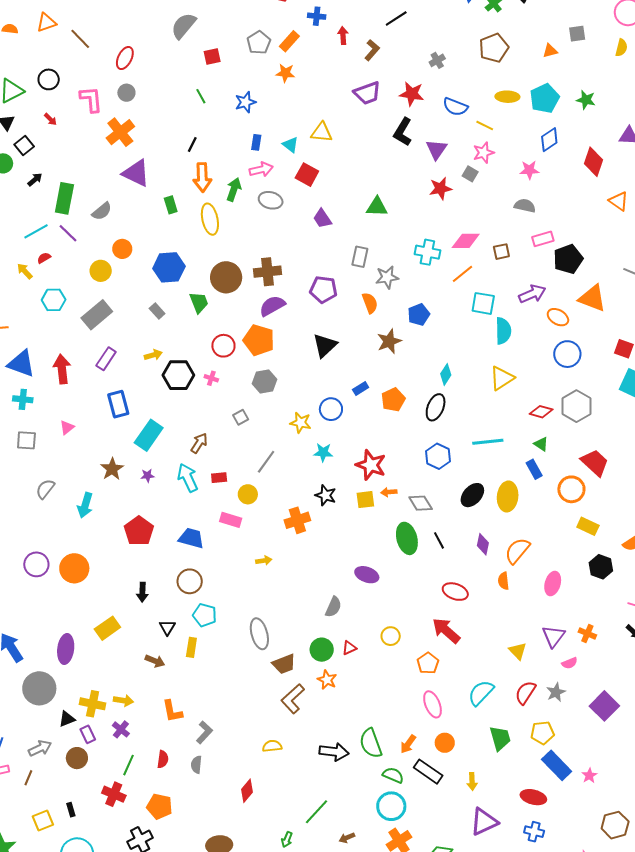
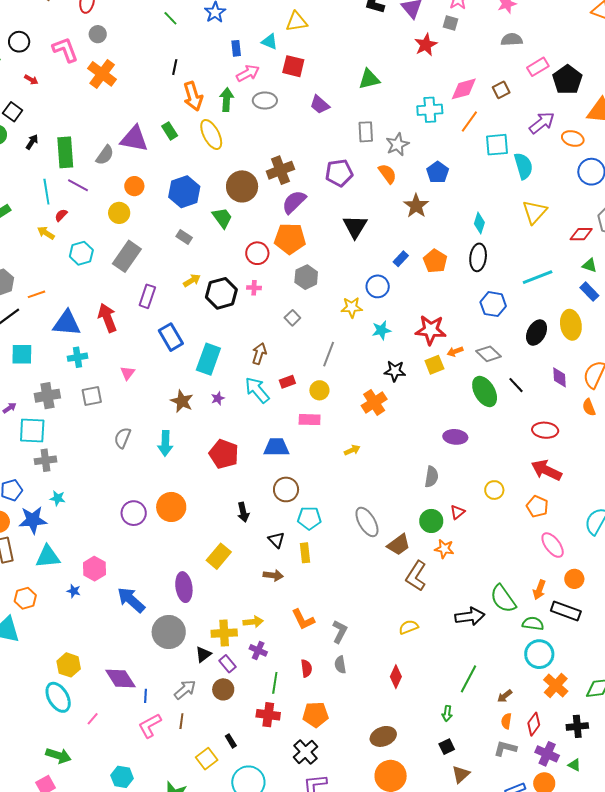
purple triangle: (136, 173) -> (134, 139), moved
cyan line: (36, 231) -> (46, 192), turned -55

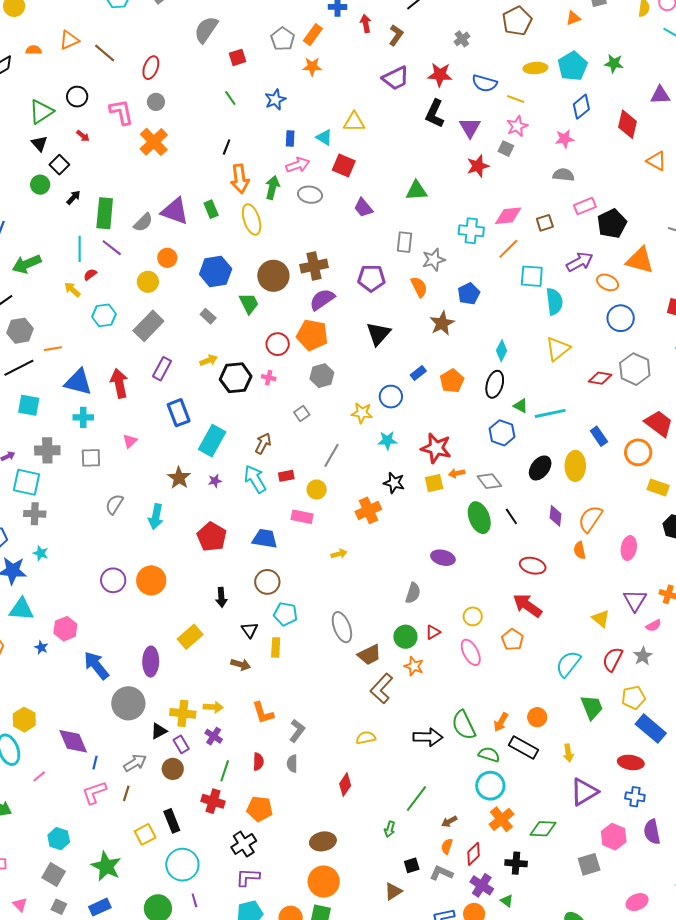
green triangle: (590, 265) -> (521, 406), moved
pink ellipse: (553, 545) -> (471, 652), moved
black rectangle: (231, 741) -> (172, 821), size x1.6
black square: (447, 747) -> (412, 865), moved

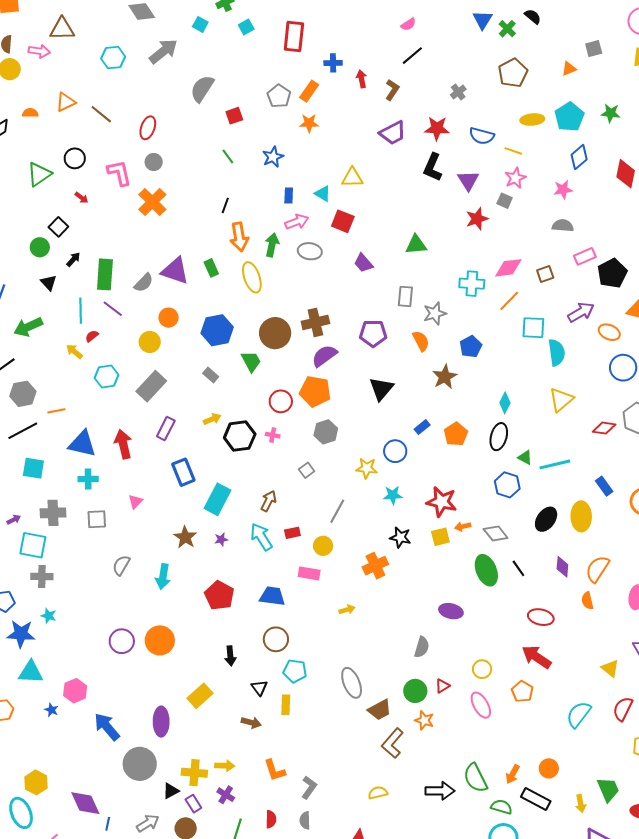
black triangle: (39, 144) -> (49, 283), moved
green trapezoid: (592, 707) -> (608, 789), moved

